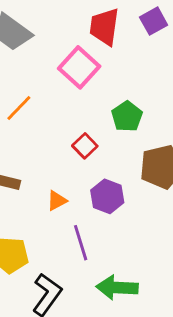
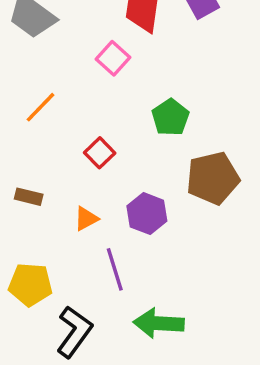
pink square: (79, 67) -> (113, 58), size x0.7
red square: (85, 146) -> (100, 153), moved

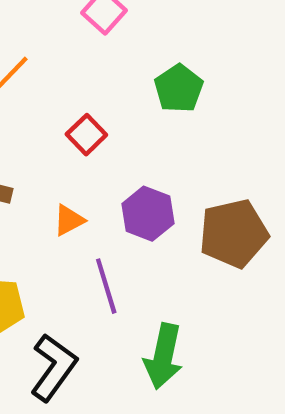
brown pentagon: (213, 178) -> (234, 233), moved
green arrow: (159, 323) -> (163, 356), turned -81

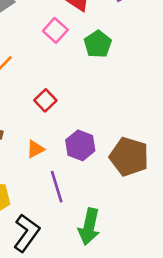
green pentagon: (179, 88) -> (98, 44), moved
brown pentagon: (234, 233) -> (129, 157), turned 30

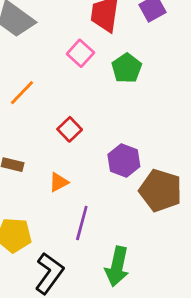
purple hexagon: (80, 145) -> (124, 161), moved
purple line: (57, 187) -> (82, 223), turned 32

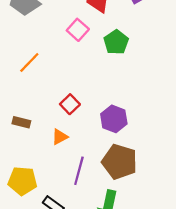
red square: (70, 129) -> (70, 104), moved
brown pentagon: (161, 190) -> (119, 162), moved

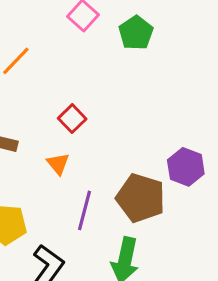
purple hexagon: (114, 119) -> (186, 167), moved
orange triangle: (60, 137) -> (58, 164), turned -42

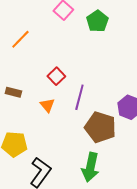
purple line: (85, 210) -> (79, 97), moved

